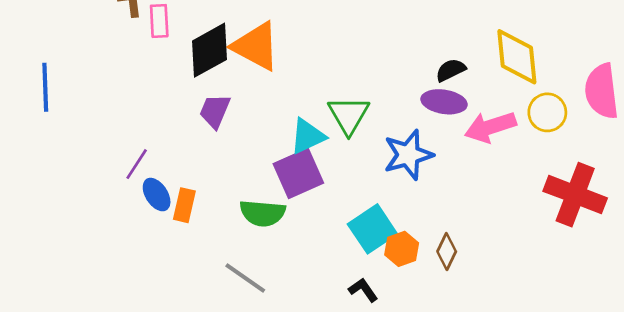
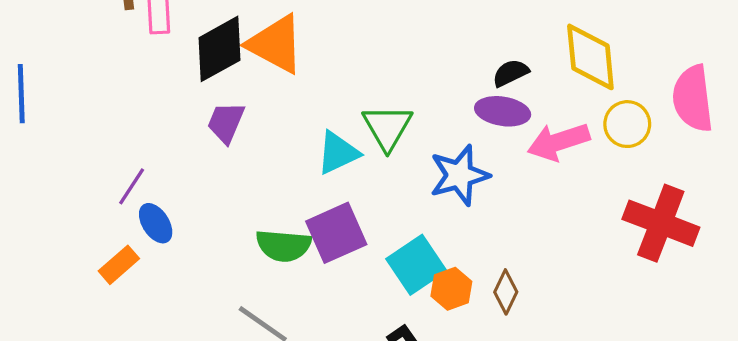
purple square: (298, 173) -> (336, 233), moved
orange rectangle: (184, 205) -> (119, 265), moved, turned 36

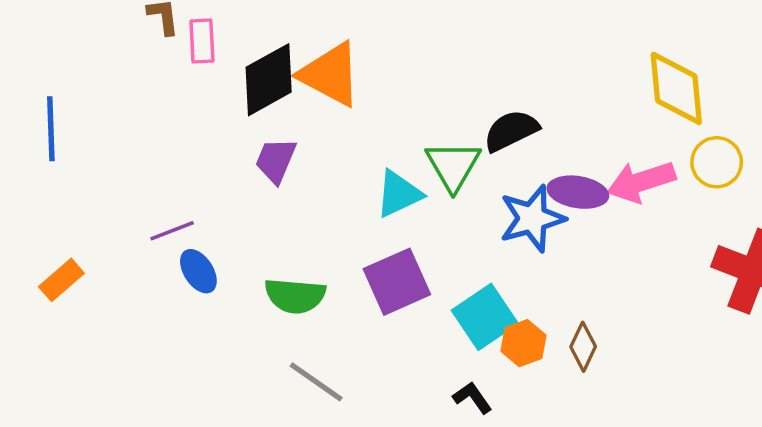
black semicircle: (511, 73) -> (511, 131), moved, size x1.4
purple ellipse: (503, 111) -> (578, 192), moved
purple line: (132, 186) -> (172, 231), turned 36
green semicircle: (283, 246) -> (295, 296), moved
orange rectangle: (119, 265) -> (61, 280), moved

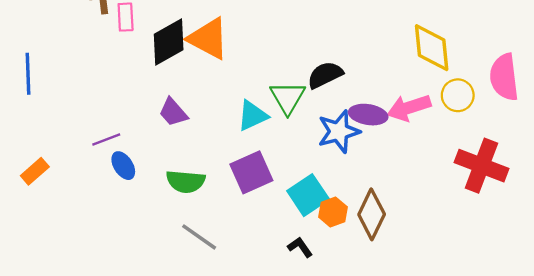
purple trapezoid: (276, 160) -> (173, 112), moved, turned -64
brown diamond: (583, 347) -> (372, 214), size x1.6

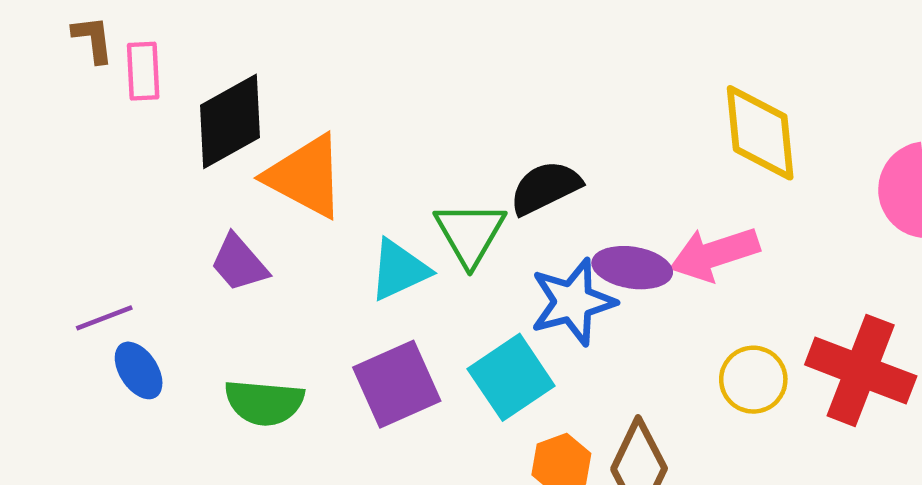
orange triangle: (208, 39) -> (305, 176), moved
yellow circle: (458, 95) -> (753, 380), moved
cyan square: (308, 195) -> (511, 377), moved

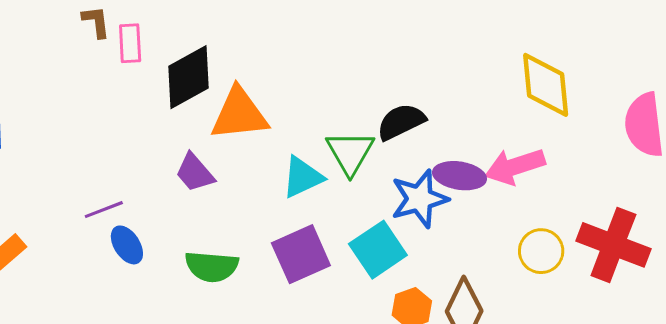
orange triangle: (305, 176) -> (239, 114), turned -34

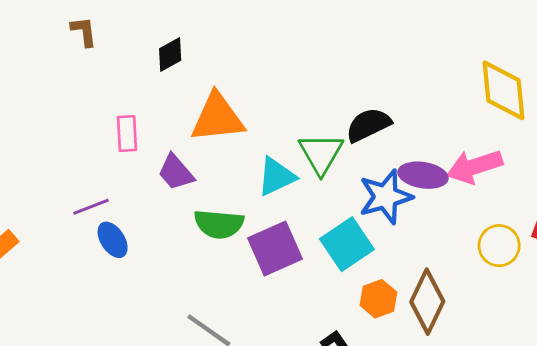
pink rectangle: (130, 43) -> (127, 133), moved
black diamond: (189, 77) -> (170, 54), moved, size x0.6
green semicircle: (212, 266) -> (219, 224), moved

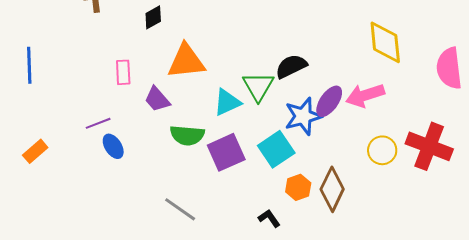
purple ellipse: (423, 175) -> (329, 101), turned -64

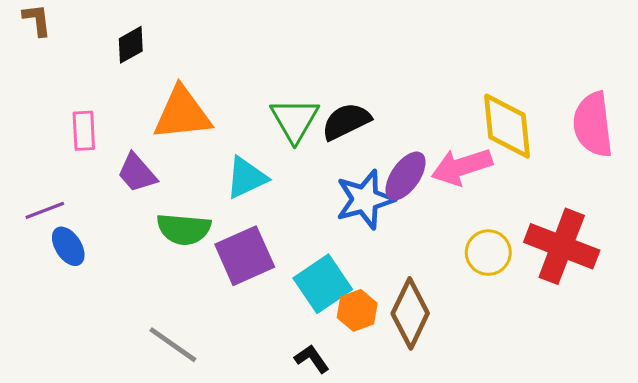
yellow diamond: (385, 42) -> (507, 126), moved
green triangle: (258, 86) -> (295, 120), moved
cyan square: (276, 149) -> (323, 284), moved

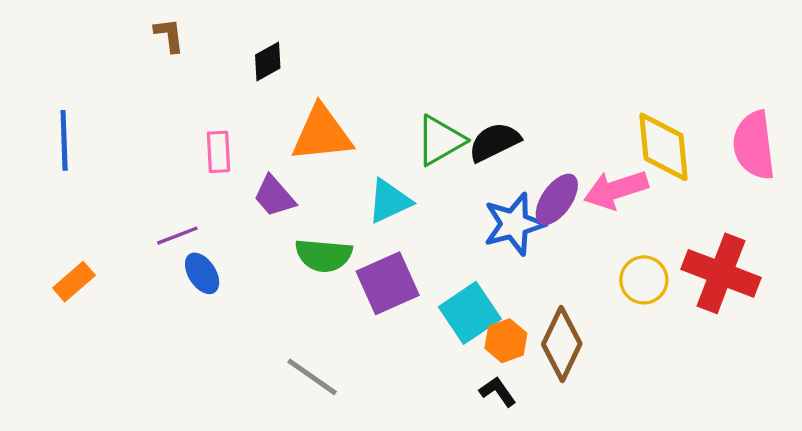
green triangle: (295, 120) -> (440, 140), turned 30
black L-shape: (312, 359) -> (498, 392), moved

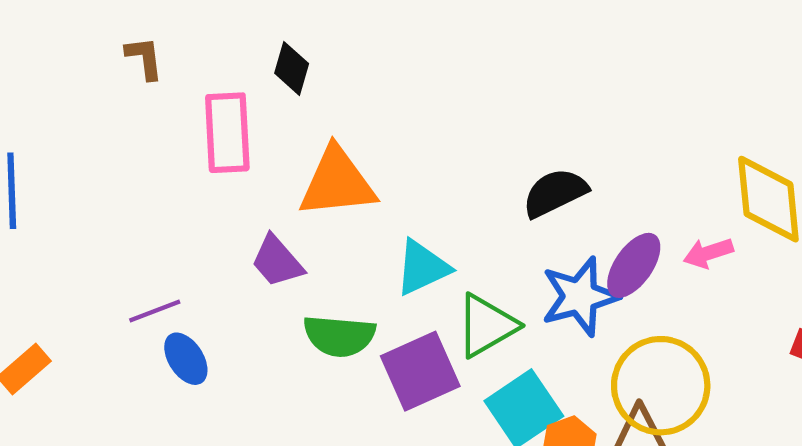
black diamond: (268, 61) -> (292, 68), moved, turned -45
green triangle: (440, 140) -> (487, 326), moved
pink rectangle: (218, 152) -> (227, 133), moved, size x1.5
pink arrow: (616, 190) -> (708, 253), size x0.6
yellow circle: (644, 280) -> (661, 386), moved, size x1.6

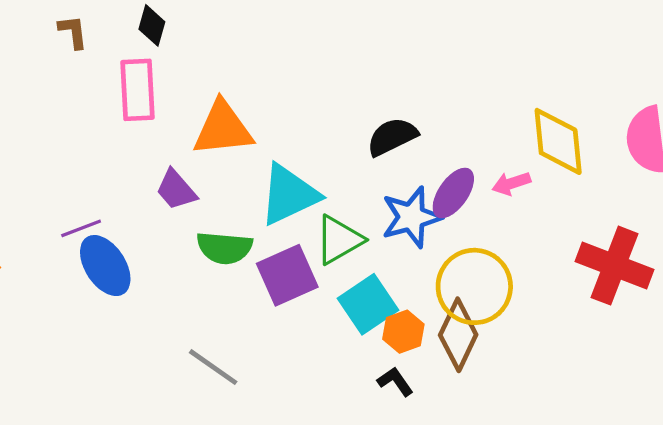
black diamond: (292, 68) -> (152, 25), moved
cyan triangle: (422, 267) -> (289, 195), size x1.4
blue ellipse: (186, 359) -> (105, 266), size x1.5

